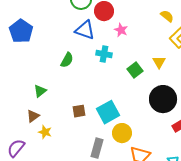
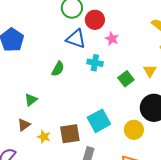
brown square: (79, 111) -> (70, 134), moved, size x1.5
yellow star: (45, 132) -> (44, 137), moved
yellow circle: (122, 133) -> (134, 130), moved

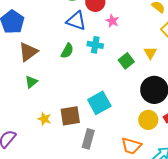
green semicircle: (58, 69) -> (67, 51), moved
brown triangle: (24, 125) -> (28, 52), moved, size x1.5
yellow circle: (134, 130) -> (148, 120), moved

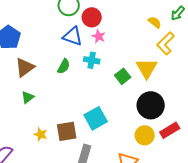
pink star: (112, 21) -> (99, 36), moved
yellow triangle: (150, 53) -> (147, 68), size x1.6

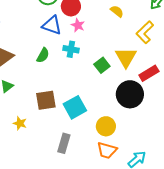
yellow semicircle: (155, 22) -> (117, 11), moved
red rectangle: (170, 130) -> (149, 73), moved
brown square: (67, 131) -> (46, 100), moved
yellow circle: (145, 135) -> (106, 126), moved

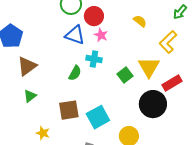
green semicircle: (43, 55) -> (75, 73), moved

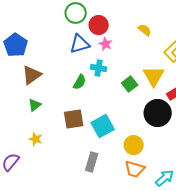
blue triangle: (75, 35) -> (80, 44), turned -35
yellow star: (43, 133) -> (36, 139), moved

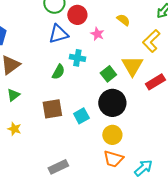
pink star: (106, 44) -> (97, 34), moved
black circle: (158, 113) -> (112, 103), moved
cyan square: (103, 126) -> (81, 116), size x0.7
gray rectangle: (92, 162) -> (58, 167), moved, turned 48

